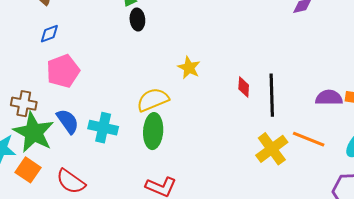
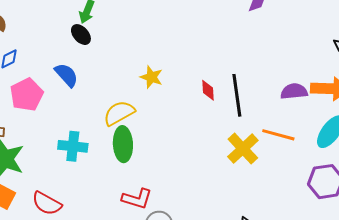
black ellipse: (137, 20) -> (81, 35), moved, turned -30
blue semicircle: (68, 121) -> (66, 75), moved

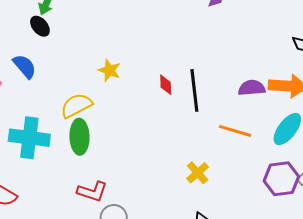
cyan cross: (73, 146) -> (29, 138), size x1.4
yellow cross: (243, 149) -> (198, 173), moved, size x0.7

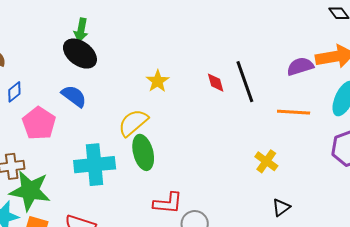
black ellipse: (40, 26) -> (80, 54), size x1.6
yellow star: (109, 70) -> (158, 81), turned 30

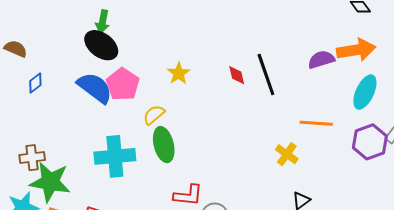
blue semicircle: (74, 96) -> (95, 88), size x1.4
orange line: (294, 112) -> (316, 123), moved
pink pentagon: (39, 123) -> (123, 84), moved
yellow semicircle: (133, 123) -> (154, 115), size x0.7

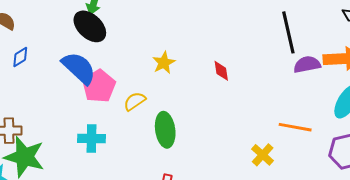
black line: (266, 75) -> (288, 32), moved
pink pentagon: (123, 84) -> (99, 86), moved
green ellipse: (164, 145) -> (165, 130), moved
cyan cross: (115, 156) -> (92, 138), size x0.7

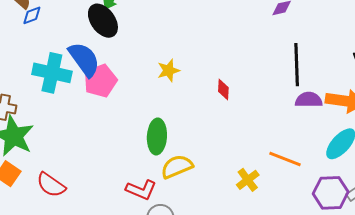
blue diamond: (20, 57) -> (32, 15), moved
yellow semicircle: (135, 101) -> (177, 167), moved, size x1.4
cyan cross: (92, 138) -> (52, 73), moved, size x1.4

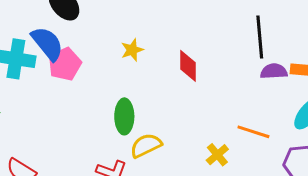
red diamond: (223, 89) -> (188, 66), size x1.5

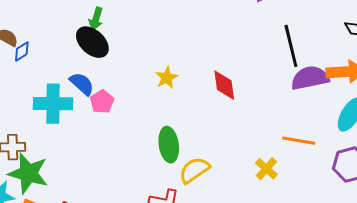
blue semicircle: (47, 43) -> (82, 84), size x0.7
pink pentagon: (65, 64) -> (102, 102), size x0.7
purple semicircle: (274, 71) -> (310, 78), size x1.4

